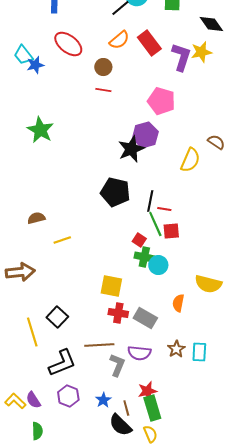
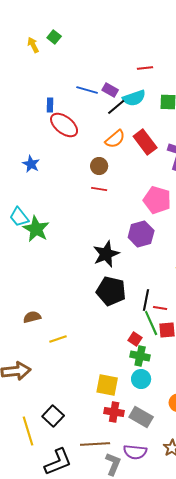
red ellipse: (68, 44) -> (64, 125), moved
cyan trapezoid: (23, 55) -> (19, 217), moved
blue star: (35, 65) -> (31, 164), turned -30
black star: (131, 149) -> (106, 254), moved
cyan circle: (158, 265) -> (141, 379), moved

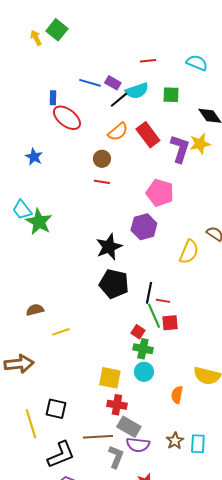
green square: (54, 37) -> (57, 30), size x1.5
black square: (53, 416) -> (56, 409), turned -30
gray rectangle: (141, 417) -> (129, 427), moved

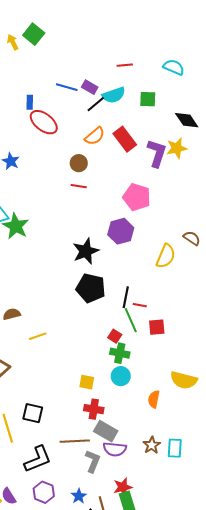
red square: (170, 323) -> (157, 327), moved
yellow square: (110, 378) -> (87, 382), size x0.7

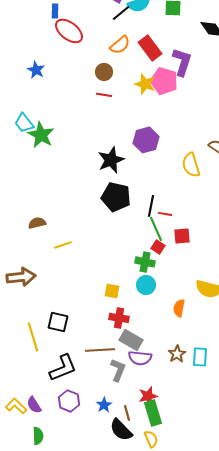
yellow star: (177, 148) -> (145, 84), moved, turned 30
pink pentagon: (137, 197) -> (164, 81), moved
yellow semicircle: (166, 256) -> (191, 165), turned 140
red square: (115, 336) -> (158, 247), moved

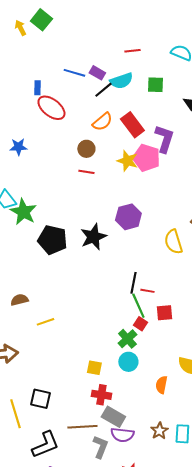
blue star: (36, 70) -> (18, 147), turned -30
black pentagon: (116, 197) -> (52, 240), moved
green cross: (145, 262) -> (127, 339), turned 36

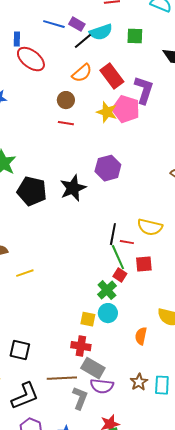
yellow semicircle: (173, 242) -> (150, 227), moved, turned -60
yellow square: (94, 368) -> (88, 319), moved

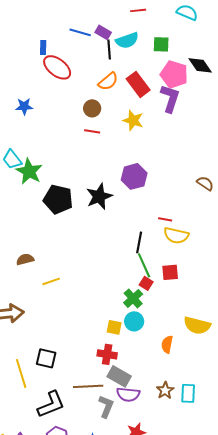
black line: (83, 41) -> (109, 49), turned -54
pink pentagon: (126, 109) -> (174, 74), moved
red line: (127, 242) -> (165, 219), moved

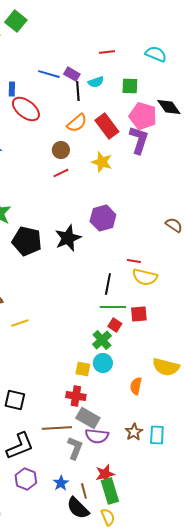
cyan semicircle: (127, 40) -> (96, 82), size x0.7
red line: (92, 131) -> (61, 173), turned -35
green line: (144, 265) -> (113, 307), turned -65

